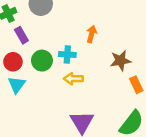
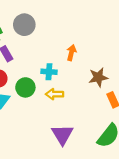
green circle: (42, 61) -> (25, 87), moved

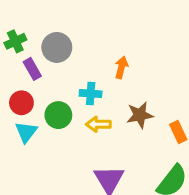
gray circle: (24, 25) -> (57, 47), moved
brown star: (98, 77) -> (140, 115), moved

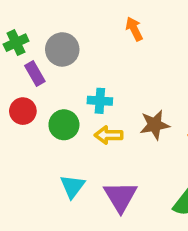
orange arrow: (121, 67) -> (134, 29), moved, turned -40
cyan triangle: (26, 132) -> (73, 186), moved

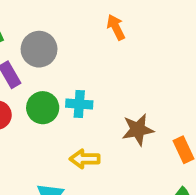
green circle: (64, 125) -> (43, 108), moved
yellow arrow: (108, 135) -> (85, 159), moved

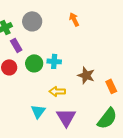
gray circle: (39, 49) -> (32, 21), moved
brown star: (138, 130) -> (86, 75), turned 30

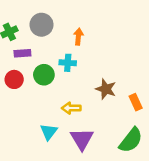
orange arrow: (74, 19) -> (78, 37), moved, turned 32
purple rectangle: (16, 45) -> (22, 53), turned -64
cyan cross: (54, 61) -> (68, 63), moved

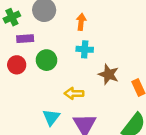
cyan cross: (68, 63) -> (85, 49), moved

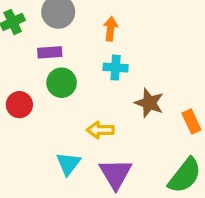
purple rectangle: (25, 39) -> (50, 52), moved
red circle: (17, 65) -> (19, 105), moved

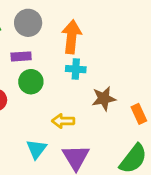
orange arrow: (110, 29) -> (72, 37), size x1.6
brown star: (149, 103) -> (104, 99), turned -30

